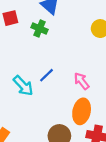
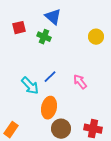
orange ellipse: (82, 111) -> (49, 108), moved

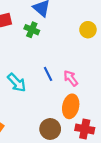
blue line: (50, 77) -> (48, 74), moved, turned -72
orange ellipse: (49, 108) -> (71, 106), moved

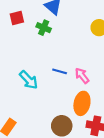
blue line: (48, 74) -> (60, 71), turned -48

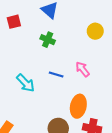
green cross: (44, 28) -> (48, 40), moved
pink arrow: (82, 76) -> (83, 69), moved

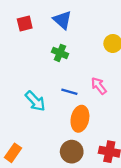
red square: (14, 22) -> (25, 24), moved
orange ellipse: (78, 106) -> (80, 119), moved

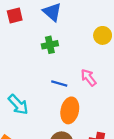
green cross: (60, 53) -> (50, 45), turned -35
cyan arrow: (35, 101) -> (18, 105), moved

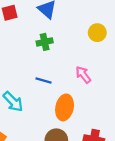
blue line: (59, 83) -> (43, 81), moved

